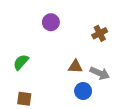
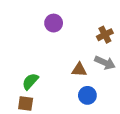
green semicircle: (21, 62) -> (30, 81), moved
gray arrow: (100, 73) -> (105, 63), moved

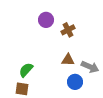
brown cross: (105, 35) -> (68, 30), moved
gray arrow: (105, 63) -> (90, 67), moved

